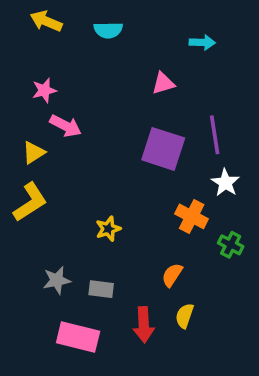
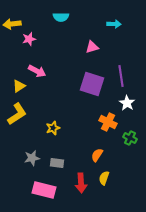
yellow arrow: (46, 21) -> (12, 24), moved, turned -30
pink star: (44, 90) -> (29, 39), moved
yellow star: (108, 229) -> (53, 128), moved

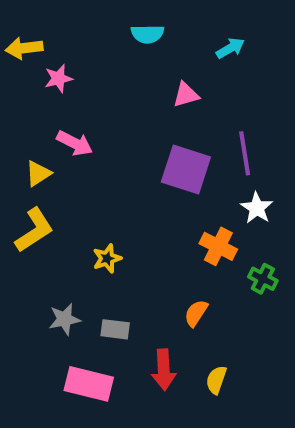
cyan semicircle: (61, 17) -> (148, 34), moved
cyan arrow: (114, 24) -> (230, 48), turned -32
yellow semicircle: (104, 178) -> (216, 380), moved

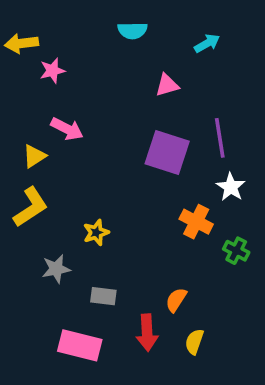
orange semicircle: (196, 313) -> (176, 300), moved
gray star: (65, 319) -> (56, 269), moved

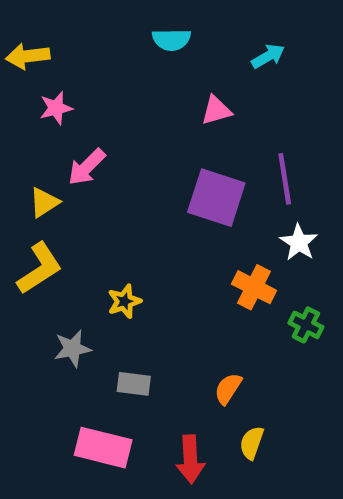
pink star: (52, 71) -> (56, 108), moved
pink arrow: (67, 129) -> (87, 167), turned 108
red arrow: (147, 333) -> (190, 459), moved

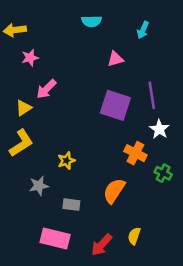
cyan arrow: (268, 56) -> (143, 30), turned 144
orange semicircle: (228, 389) -> (114, 191), moved, size x1.5
red arrow: (190, 459) -> (102, 245), turned 45

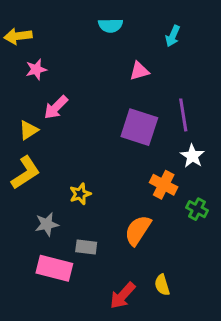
yellow semicircle: (134, 236) -> (162, 285), turned -36
pink rectangle: (55, 238) -> (54, 268), moved

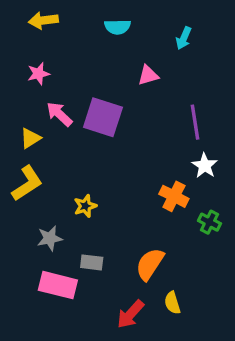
yellow arrow: (18, 36) -> (43, 20), moved
pink arrow: (56, 107) -> (59, 114), turned 88
purple square: (139, 127) -> (103, 117), moved
orange semicircle: (138, 230) -> (150, 264), moved

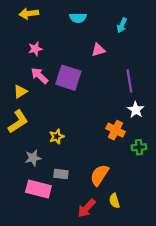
pink star: (38, 74) -> (35, 49), moved
green cross: (209, 222) -> (139, 147), turned -32

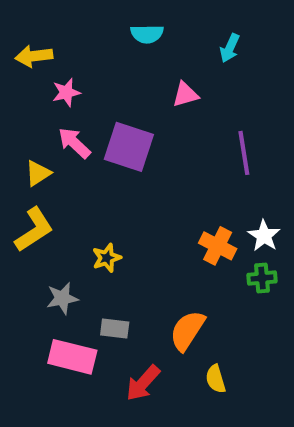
yellow arrow: (29, 13) -> (34, 56), moved
white star: (136, 110) -> (264, 236), moved
red arrow: (87, 208) -> (143, 383), moved

